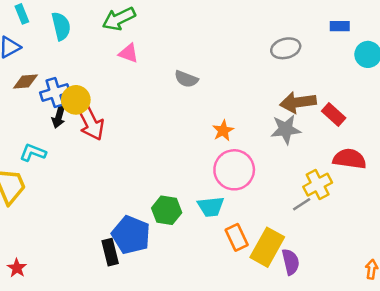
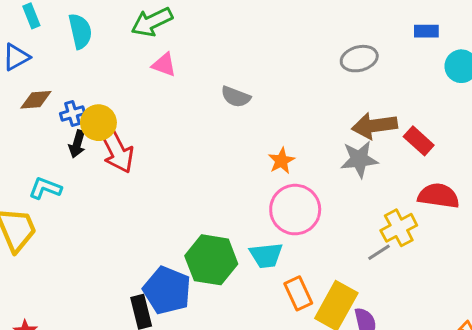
blue cross: (55, 92) -> (73, 113), size x0.7
green hexagon: (167, 210) -> (211, 260), size x1.4

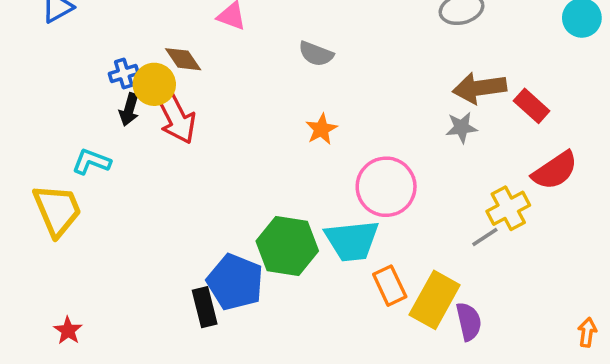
brown diamond: (36, 100) -> (183, 59), moved, turned 60
gray star: (359, 159) -> (462, 127), size x0.7
orange star: (281, 161) -> (321, 129), moved
red semicircle: (438, 196) -> (555, 171), turned 138
cyan trapezoid: (266, 255) -> (352, 241), size x1.4

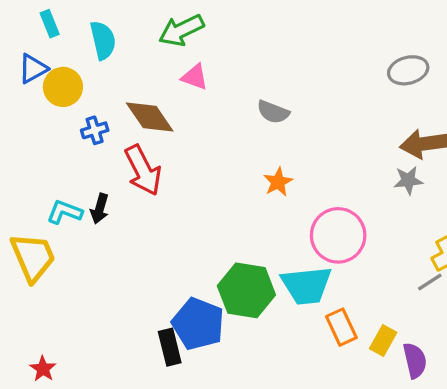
brown diamond: (183, 59) -> (150, 117), size x1.4
yellow circle: (154, 84) -> (63, 87), moved
black arrow: (129, 109) -> (100, 209), moved
yellow rectangle: (435, 300) -> (383, 340), size x0.6

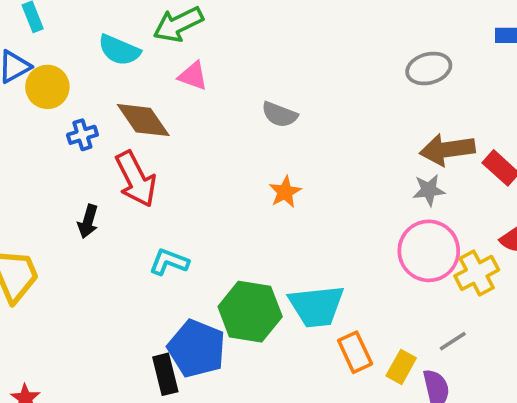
cyan semicircle: (103, 40) -> (119, 50), moved, turned 126
cyan L-shape: (65, 212) -> (169, 262), moved
pink circle: (338, 235) -> (429, 251), moved
gray line: (430, 282) -> (453, 341), moved

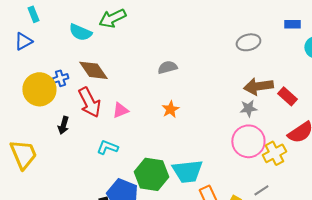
pink triangle: (193, 76) -> (120, 110), moved, turned -42
yellow circle: (47, 87) -> (39, 89), moved, size x1.4
gray semicircle: (280, 115) -> (167, 67), turned 144

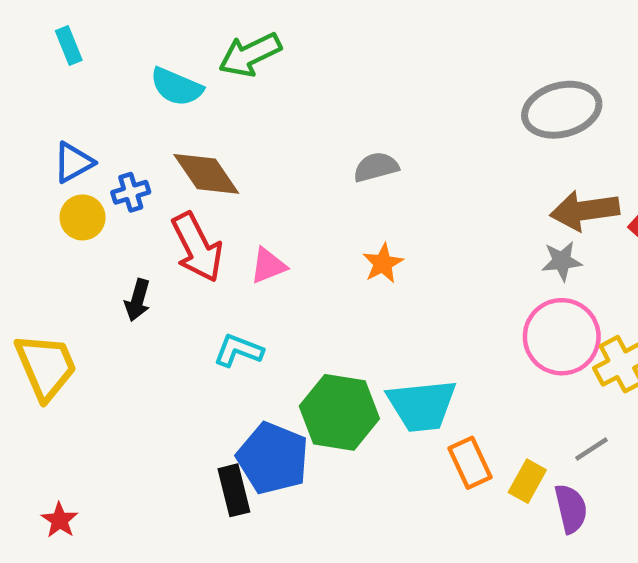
blue triangle: (23, 41) -> (73, 162), moved
gray ellipse: (248, 42) -> (562, 110), size x1.4
yellow circle: (39, 89) -> (83, 217), size x0.6

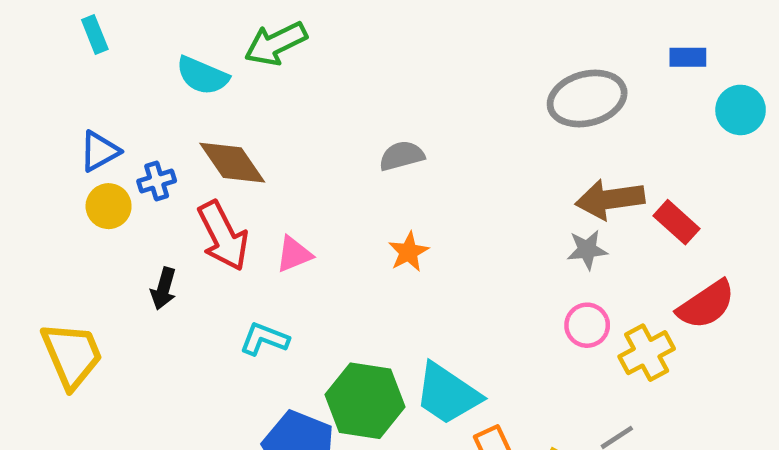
pink circle: (562, 337) -> (587, 325), size x0.6
cyan trapezoid: (422, 405) -> (447, 394), turned 40

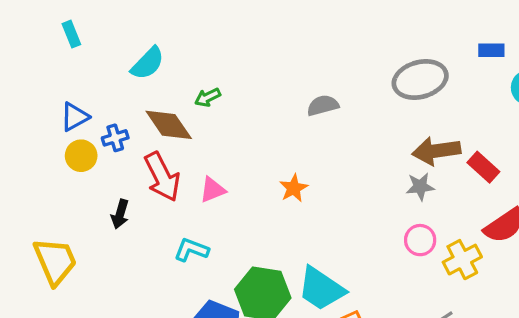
green arrow: (276, 44) -> (208, 97), moved, size x0.6
cyan semicircle: (202, 76) -> (148, 63), turned -69
gray semicircle: (402, 156) -> (323, 105), moved

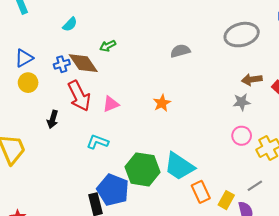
cyan semicircle: (148, 63) -> (70, 24), size x0.7
blue cross: (115, 138) -> (62, 64), moved
brown arrow: (436, 151) -> (252, 80), size x0.7

